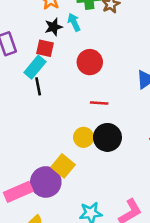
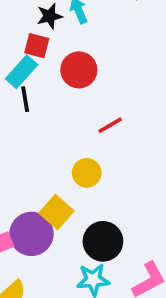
red circle: (90, 62) -> (79, 70), moved
red line: (99, 103) -> (110, 125), turned -36
black circle: (107, 137) -> (103, 241), moved

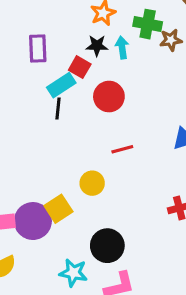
black circle: (103, 241) -> (107, 246), moved

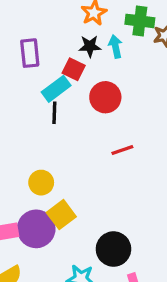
yellow circle: (92, 183) -> (41, 183), moved

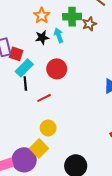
red square: (74, 69) -> (16, 54), moved
red line: (122, 150) -> (44, 98), moved
yellow circle: (41, 183) -> (48, 128), moved

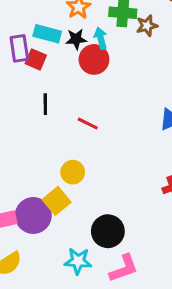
cyan rectangle: (24, 68) -> (47, 34), moved, turned 54
red circle: (57, 69) -> (94, 59), moved
red line: (44, 98) -> (88, 124), moved, turned 48

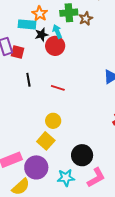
cyan rectangle: (47, 34) -> (27, 24), moved
purple circle: (33, 215) -> (36, 167), moved

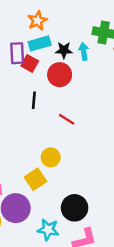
orange star: (40, 14) -> (37, 21), moved
cyan rectangle: (27, 24) -> (40, 43), moved, turned -36
red circle: (55, 46) -> (60, 75), moved

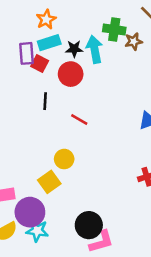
cyan arrow: (84, 51) -> (95, 49), size x1.5
black circle: (75, 208) -> (89, 225), moved
cyan star: (48, 230) -> (37, 231), moved

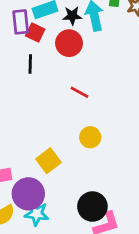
black line: (45, 101) -> (30, 64), moved
yellow circle: (64, 159) -> (90, 137), moved

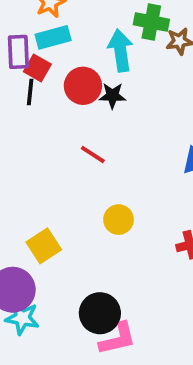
black star: (72, 16) -> (112, 96), moved
black line: (30, 64) -> (30, 92), moved
yellow circle: (90, 137) -> (119, 220), moved

